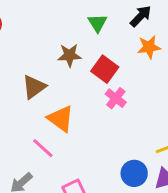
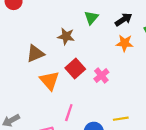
red square: (105, 69) -> (75, 69), moved
pink cross: (116, 98) -> (101, 76), moved
pink line: (43, 148) -> (69, 113), moved, turned 54

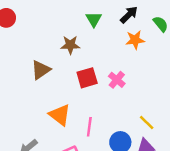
red square: (75, 69) -> (87, 78), turned 36
orange triangle: (50, 81) -> (60, 115), moved
yellow line: (121, 119) -> (147, 122), turned 64

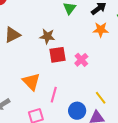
brown star: (70, 45) -> (47, 36), moved
brown triangle: (41, 70) -> (12, 35), moved

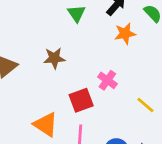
red square: (58, 55) -> (81, 100), moved
yellow line: (101, 98) -> (145, 105), moved

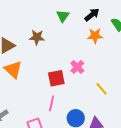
brown star: (54, 58) -> (37, 37), moved
orange triangle: (46, 125) -> (13, 70), moved

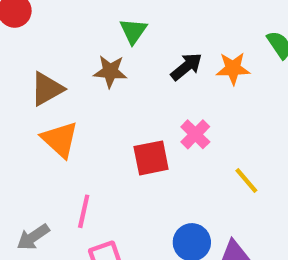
black arrow: (92, 15) -> (186, 67), moved
green triangle: (63, 16) -> (133, 31), moved
pink line: (52, 103) -> (84, 211), moved

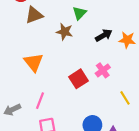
brown triangle: (47, 89) -> (34, 15), moved
red square: (151, 158) -> (78, 79), turned -30

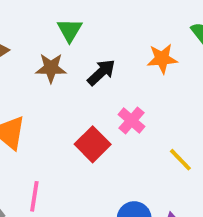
black arrow: (104, 35) -> (101, 72), moved

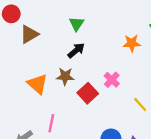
brown star: (51, 68) -> (65, 76), moved
black arrow: (101, 72) -> (76, 50), moved

